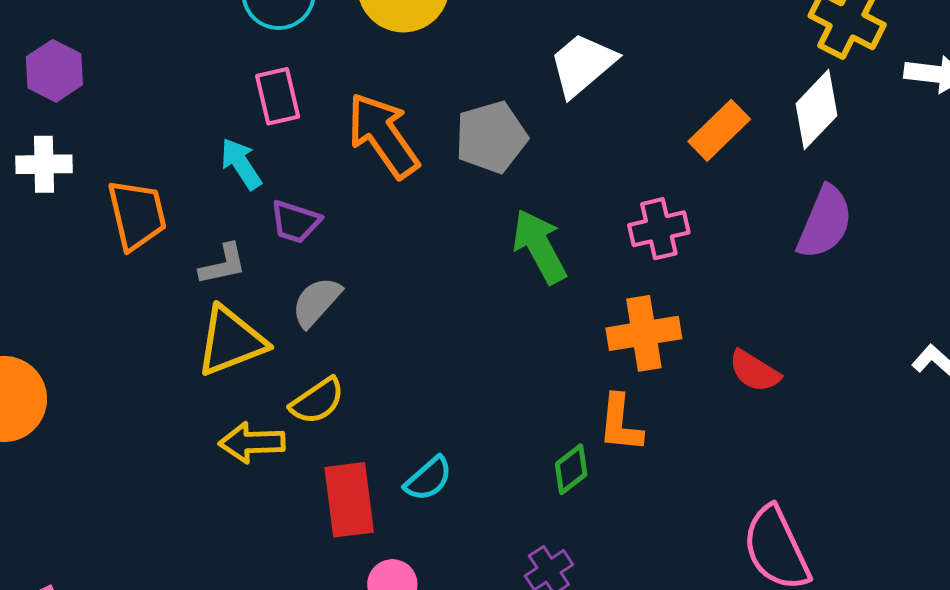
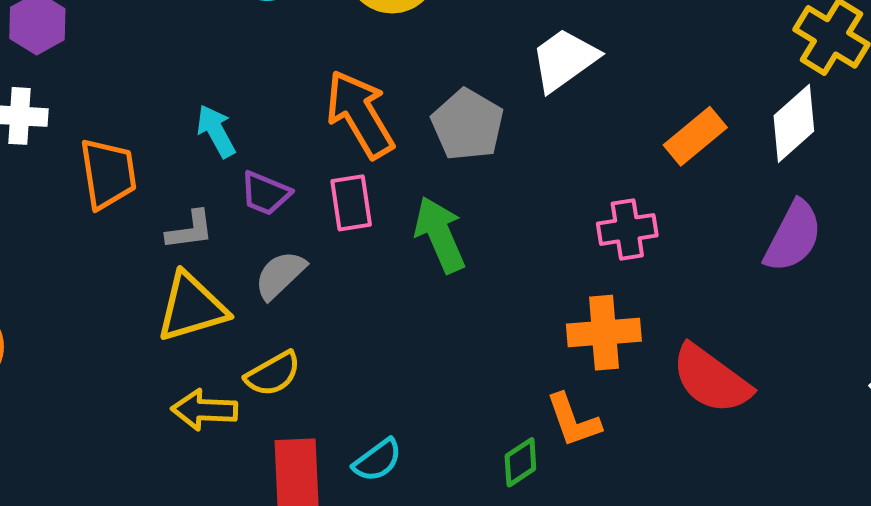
pink rectangle: (278, 96) -> (351, 203), moved
gray pentagon: (491, 137) -> (468, 125), turned -30
green arrow: (539, 246) -> (440, 235), moved
red semicircle: (754, 371) -> (711, 379), size x1.6
orange L-shape: (620, 423) -> (573, 420), turned -30

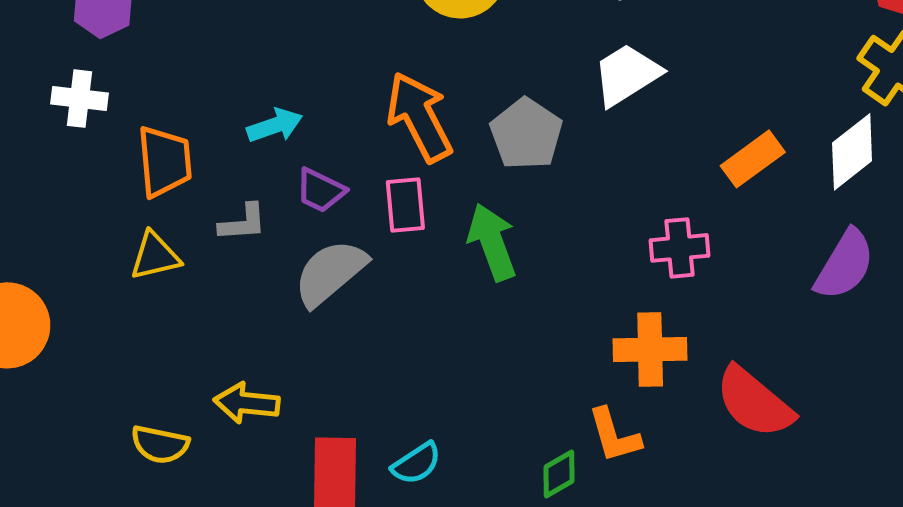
cyan arrow: (216, 131) -> (275, 125), turned 96
gray semicircle: (280, 275) -> (330, 273), size x1.4
yellow triangle: (192, 307) -> (155, 256), moved, size x0.7
yellow semicircle: (273, 374) -> (160, 444), moved, turned 38

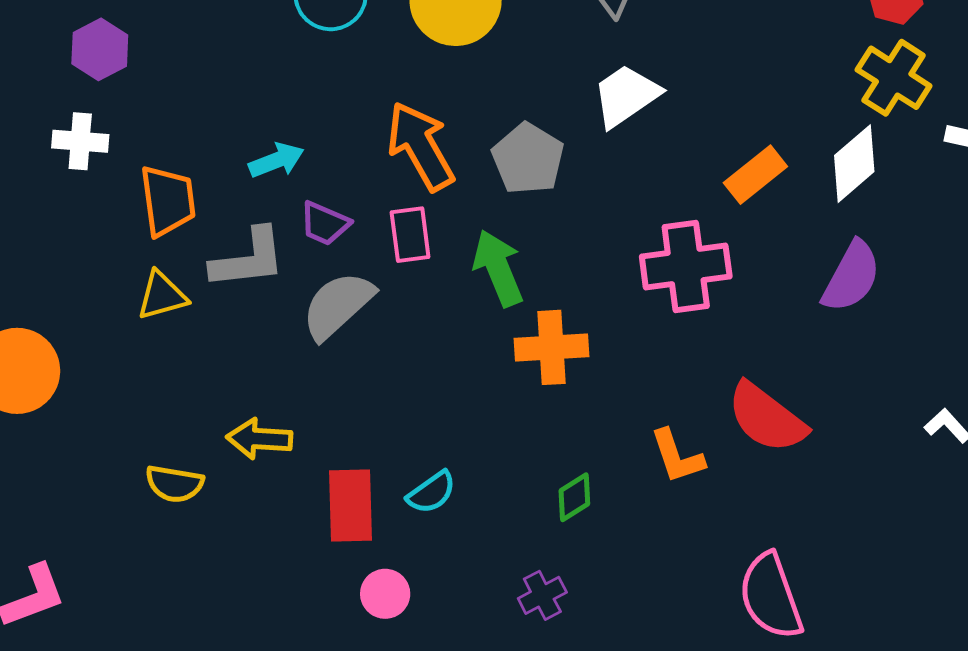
gray L-shape: (243, 223) -> (248, 259), size x1.6
pink cross: (679, 248) -> (686, 267), size x1.5
orange cross: (650, 349) -> (551, 347), moved
orange L-shape: (614, 435) -> (677, 456), moved

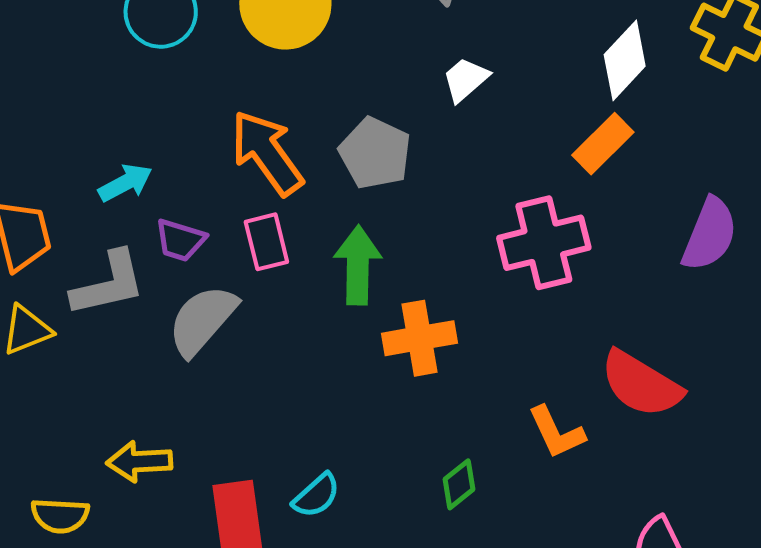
white trapezoid: (626, 96) -> (465, 80), size x0.7
white diamond: (854, 164) -> (625, 60), moved
green arrow: (498, 268) -> (358, 265), turned 30

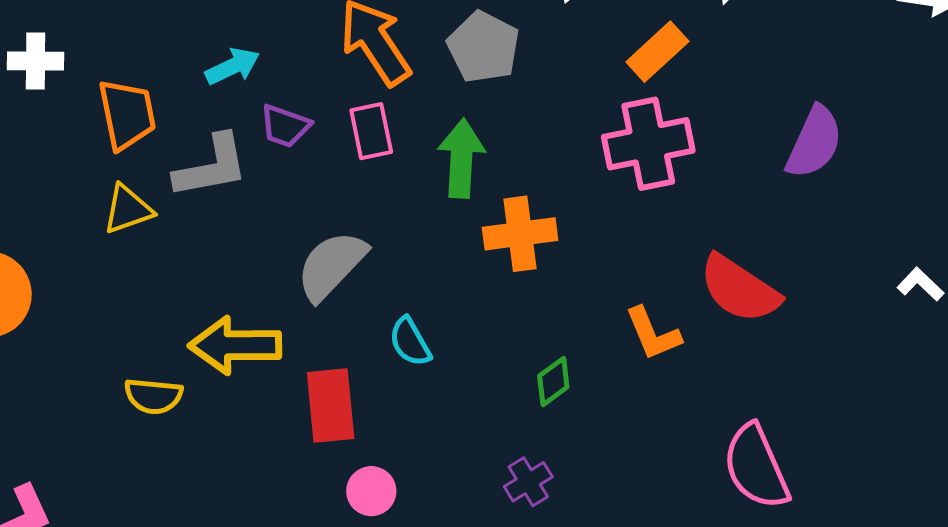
orange rectangle: (603, 144) -> (657, 52), moved
gray semicircle: (202, 320) -> (331, 265), moved
yellow arrow: (139, 461) -> (235, 345), size x1.4
cyan semicircle: (316, 496) -> (410, 342), moved, turned 100

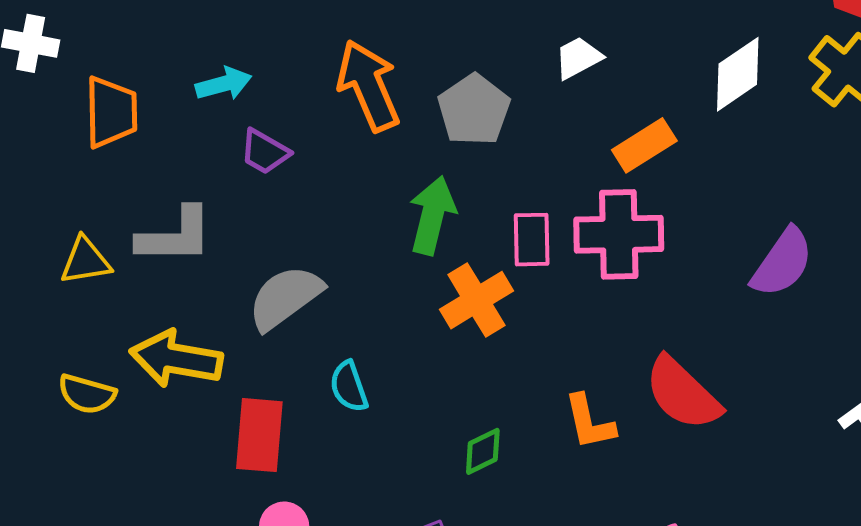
pink rectangle: (371, 131) -> (532, 240), moved
gray L-shape: (211, 167) -> (175, 236), moved
yellow triangle: (128, 209) -> (85, 261), moved
orange cross: (520, 234) -> (477, 300), turned -34

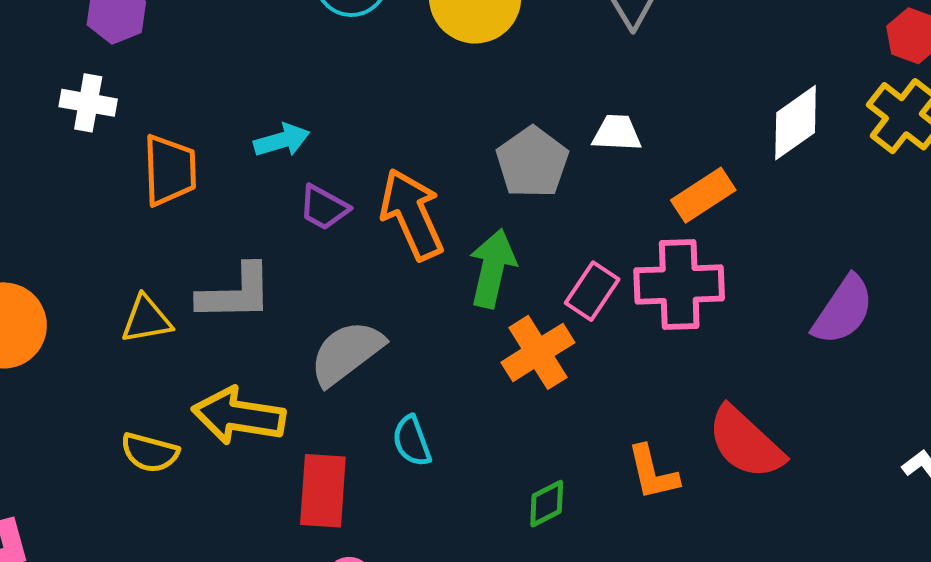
white trapezoid: (578, 58) -> (617, 133), moved, turned 32
orange arrow: (368, 86) -> (412, 214), moved
pink rectangle: (532, 240) -> (592, 291), turned 36

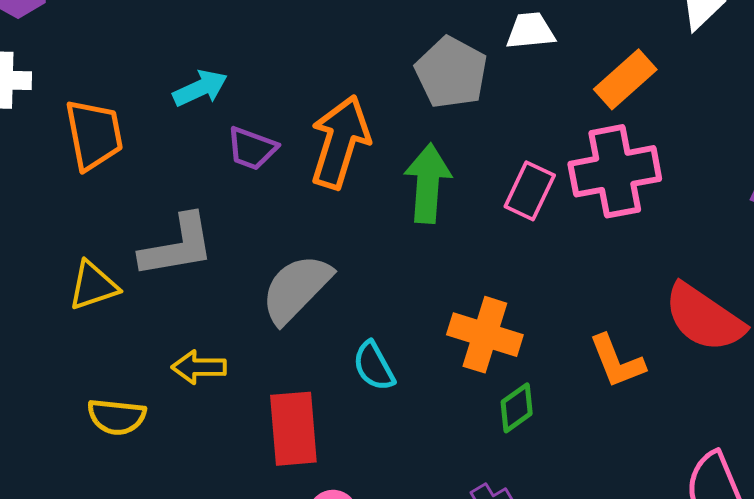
orange arrow: (412, 214) -> (340, 142), turned 50
orange cross: (538, 352) -> (485, 335), moved, turned -32
yellow arrow: (239, 416) -> (199, 367), size x0.6

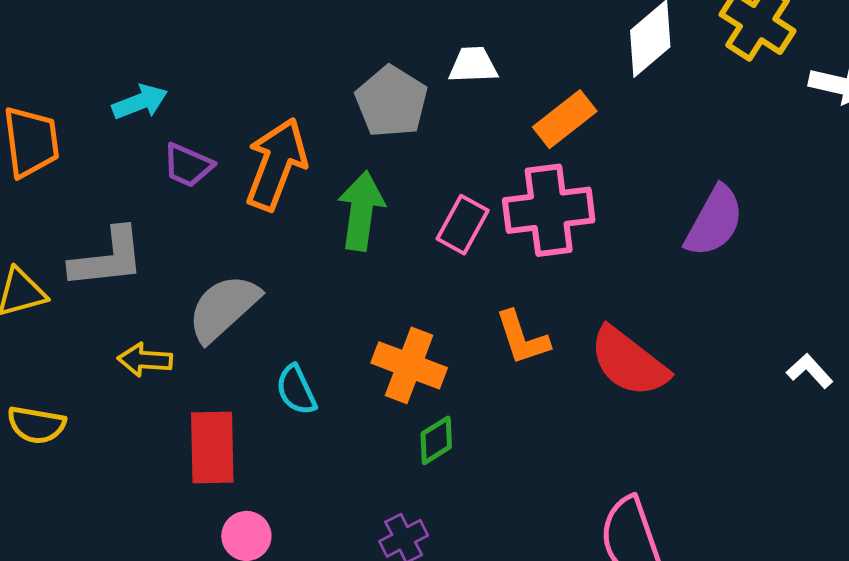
orange L-shape: (617, 361) -> (522, 338), moved
yellow arrow: (199, 367) -> (145, 360), moved

